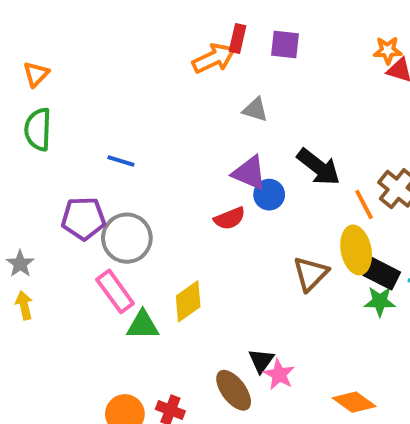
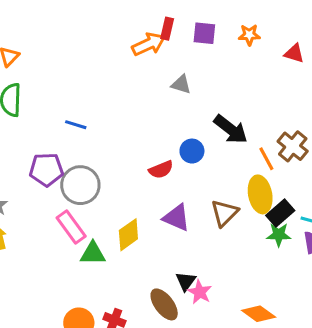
orange star: (388, 50) -> (249, 35), moved
purple triangle: (249, 173) -> (176, 218), moved
black rectangle: (382, 274) -> (280, 213), turned -68

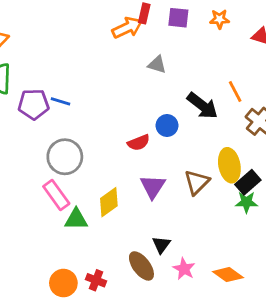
orange line: (266, 159) -> (235, 91), moved
purple pentagon: (46, 170) -> (34, 104), moved
purple triangle: (176, 218) -> (153, 187), turned 40
pink star: (200, 292) -> (184, 269), moved

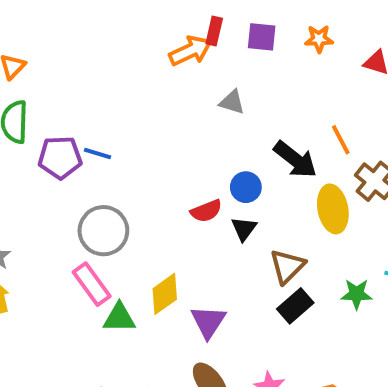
yellow ellipse: (229, 165) -> (333, 209), moved
black rectangle: (248, 182) -> (295, 306), moved
purple triangle: (153, 187) -> (208, 322), moved
black triangle: (161, 245) -> (244, 229), moved

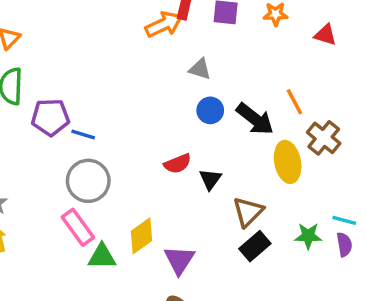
blue line: (98, 154) -> (83, 134), moved
blue circle: (246, 187) -> (210, 110), moved

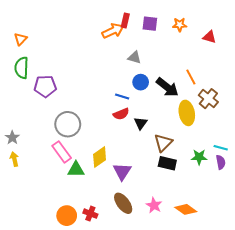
blue line: (83, 134) -> (122, 97), moved
black rectangle: (255, 246) -> (167, 163), turned 54

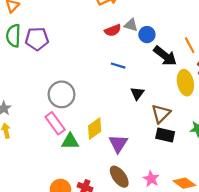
blue circle: (141, 82) -> (147, 35), moved
purple pentagon: (45, 86) -> (37, 39), moved
red semicircle: (121, 114) -> (113, 30), moved

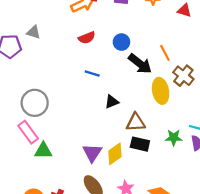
gray triangle: (131, 25) -> (34, 32), moved
black triangle: (137, 93) -> (112, 102), turned 32
brown triangle: (161, 114) -> (136, 122), turned 42
yellow diamond: (95, 129) -> (115, 154), moved

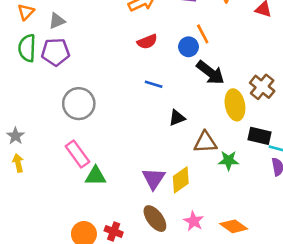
gray triangle: (34, 32) -> (57, 21), moved, turned -40
orange line: (165, 53) -> (203, 34), moved
gray circle: (35, 103) -> (79, 104), moved
green star: (174, 138) -> (229, 160), moved
black rectangle: (140, 144) -> (260, 136), moved

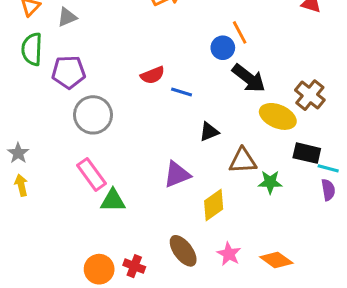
red semicircle: (147, 42) -> (153, 75), moved
purple pentagon: (56, 52) -> (69, 72), moved
yellow ellipse: (235, 105) -> (278, 116), turned -56
purple triangle: (154, 179) -> (177, 174), moved, turned 35

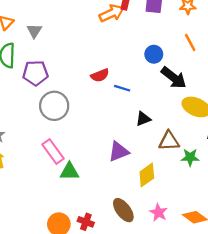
gray triangle: (67, 17) -> (34, 31), turned -35
orange line: (240, 32) -> (190, 43), moved

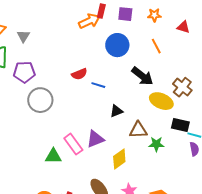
blue circle: (154, 54) -> (117, 45), moved, size x1.5
pink rectangle: (53, 152) -> (73, 144), moved

